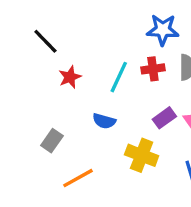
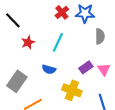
red cross: (153, 69) -> (62, 12), moved, turned -32
gray rectangle: (52, 141) -> (17, 81), size x1.5

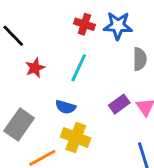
red cross: (62, 12) -> (84, 24), turned -32
yellow cross: (72, 90) -> (76, 138), moved

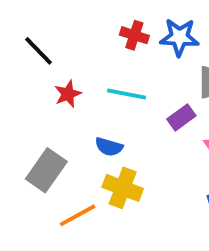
cyan line: (79, 68) -> (127, 94), turned 76
purple rectangle: (119, 104) -> (181, 117), moved

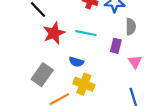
red star: (68, 94) -> (54, 33), size x1.5
purple rectangle: (181, 117) -> (116, 46), turned -40

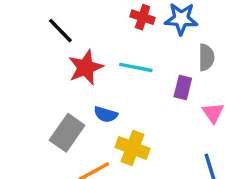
blue semicircle: (76, 62) -> (106, 114), moved

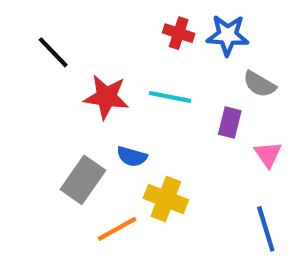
black line: (60, 31) -> (53, 52), moved
gray semicircle: (206, 57) -> (259, 84), turned 120
red star: (86, 67) -> (106, 97), turned 30

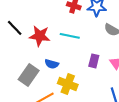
black line: (53, 52) -> (15, 28), moved
purple rectangle: (230, 122) -> (94, 61), moved

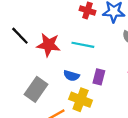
purple rectangle: (94, 61) -> (99, 77), moved
blue semicircle: (52, 64) -> (71, 76), moved

